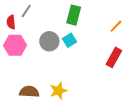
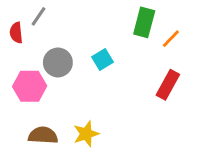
green rectangle: (74, 15) -> (144, 22), moved
gray circle: (49, 41) -> (58, 62), moved
pink hexagon: (15, 45) -> (30, 86), moved

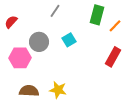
gray line: (39, 16) -> (55, 11), moved
red semicircle: (16, 33) -> (11, 22), turned 48
yellow star: (86, 134) -> (58, 90), turned 30

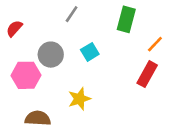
orange line: (115, 26) -> (155, 44), moved
yellow star: (58, 90) -> (79, 99), moved, turned -30

